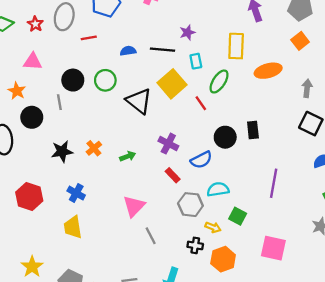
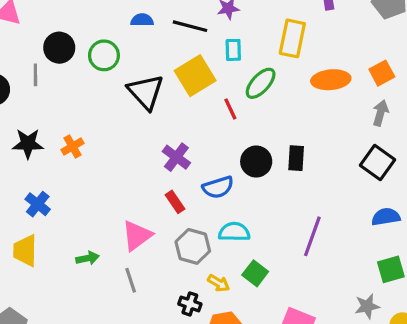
orange square: (300, 41) -> (382, 73), moved
green arrow: (128, 156) -> (87, 258), moved
pink triangle: (134, 206) -> (137, 236), moved

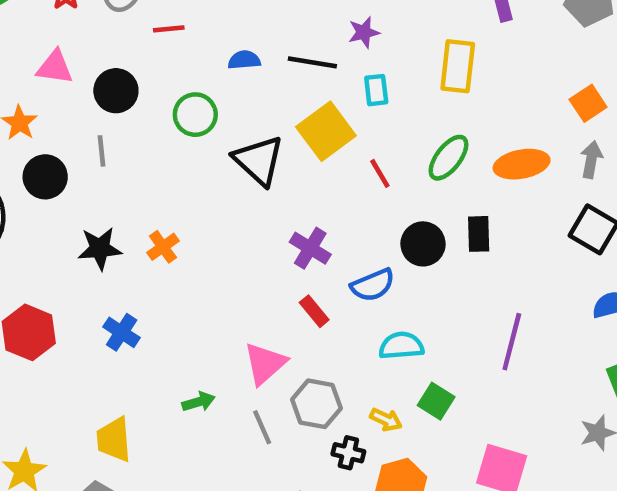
black circle: (59, 48) -> (116, 91), moved
orange ellipse: (331, 80) -> (522, 164), moved
green ellipse: (261, 83) -> (449, 158), moved
gray hexagon: (193, 246) -> (316, 404), moved
yellow trapezoid: (25, 251) -> (114, 440), moved

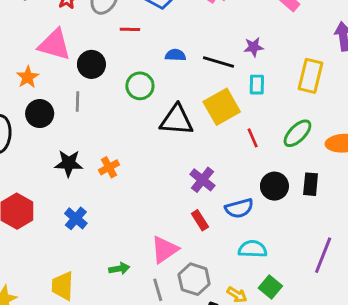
pink triangle: (55, 67) -> (54, 45), size x1.4
black triangle: (259, 160) -> (177, 120), turned -45

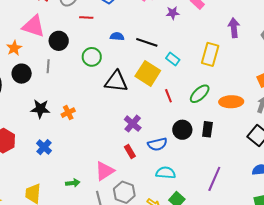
purple star: (254, 47) -> (173, 13), moved
cyan rectangle: (257, 85) -> (173, 59), turned -56
yellow square: (222, 107) -> (148, 73), turned -30

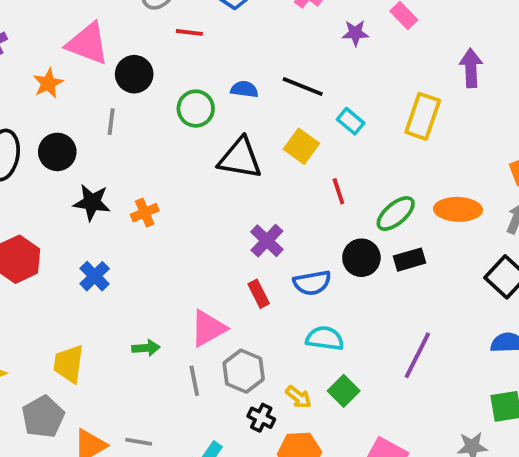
blue semicircle: (117, 36) -> (244, 89), moved
yellow square: (148, 73) -> (301, 146), size x0.7
black circle: (22, 74) -> (57, 152), moved
green ellipse: (200, 94) -> (396, 214), moved
black rectangle: (207, 129) -> (410, 260), turned 63

